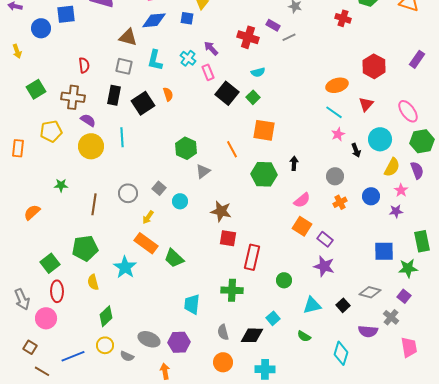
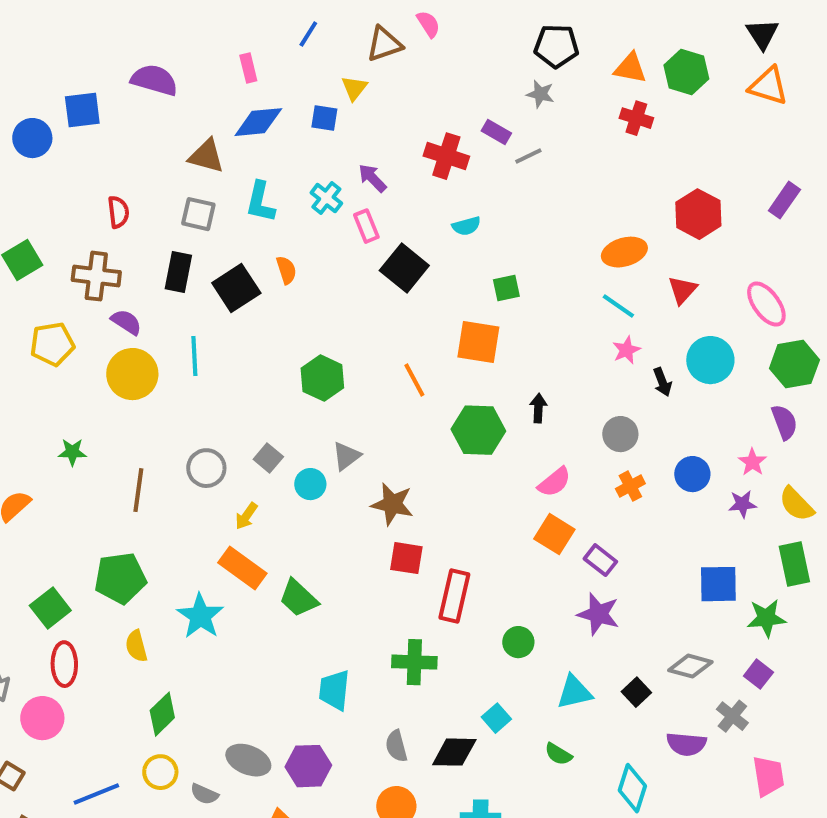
green square: (253, 97) -> (506, 288), moved, turned 32
yellow semicircle: (392, 167) -> (796, 504), moved, turned 108
gray triangle: (203, 171) -> (346, 456), moved

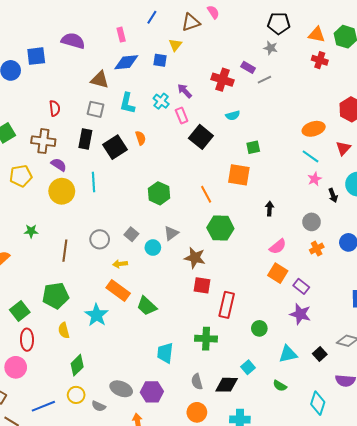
green hexagon: (478, 430) -> (220, 228), moved
yellow arrow: (246, 516) -> (120, 264), turned 48

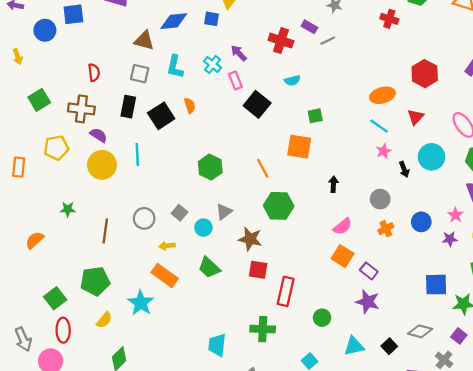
green trapezoid: (147, 306) -> (209, 267), moved
yellow semicircle: (64, 330) -> (104, 320), turned -126

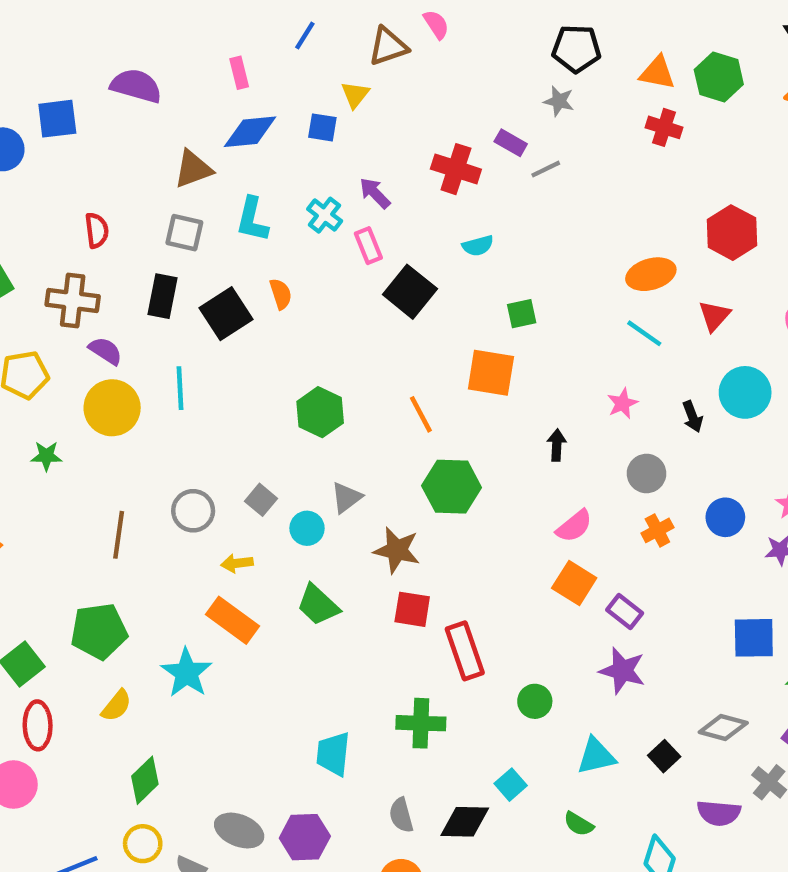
brown triangle: (144, 41) -> (193, 169), turned -35
pink star: (384, 151) -> (622, 403), moved
green star: (68, 209) -> (46, 456), moved
red rectangle: (286, 291) -> (465, 651), turned -32

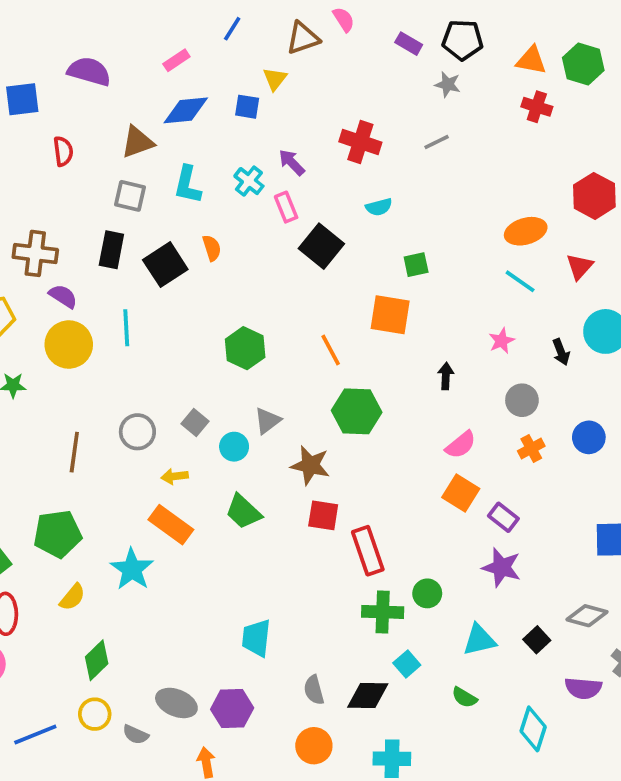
pink rectangle: (239, 73) -> (176, 60), turned 70
purple rectangle: (511, 143) -> (409, 44), moved
red semicircle: (97, 230) -> (63, 151), moved
green cross: (421, 723) -> (383, 612), moved

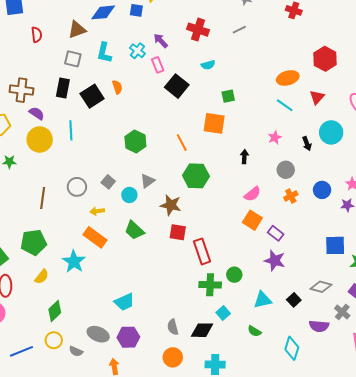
cyan trapezoid: (256, 638) -> (124, 302), moved, turned -120

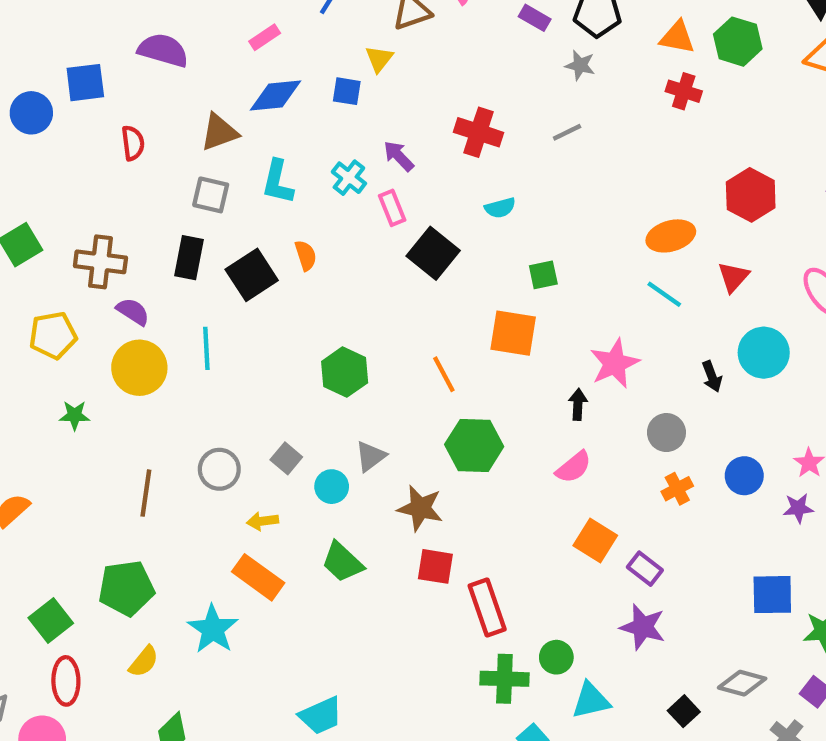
pink star: (275, 137) -> (615, 363), moved, size x1.6
pink semicircle: (252, 194) -> (574, 467), moved
cyan triangle: (263, 300) -> (591, 700), moved

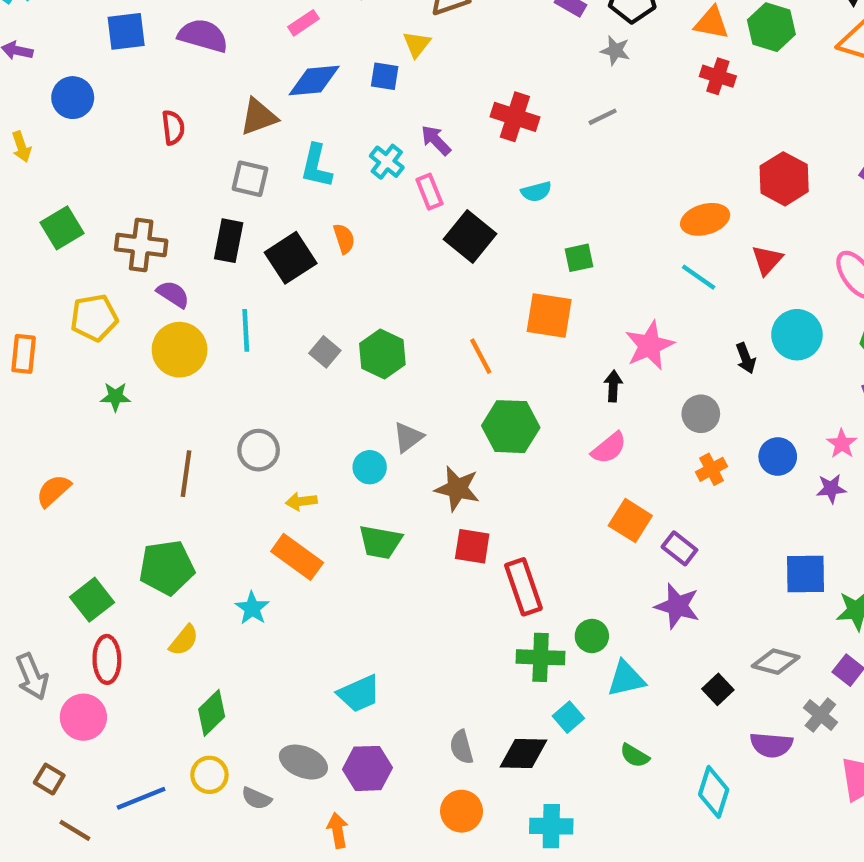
blue square: (85, 83) -> (126, 31), moved
gray square: (286, 458) -> (325, 352), moved
green trapezoid: (342, 562) -> (380, 542), turned -33
cyan star: (213, 629) -> (252, 608), size x0.7

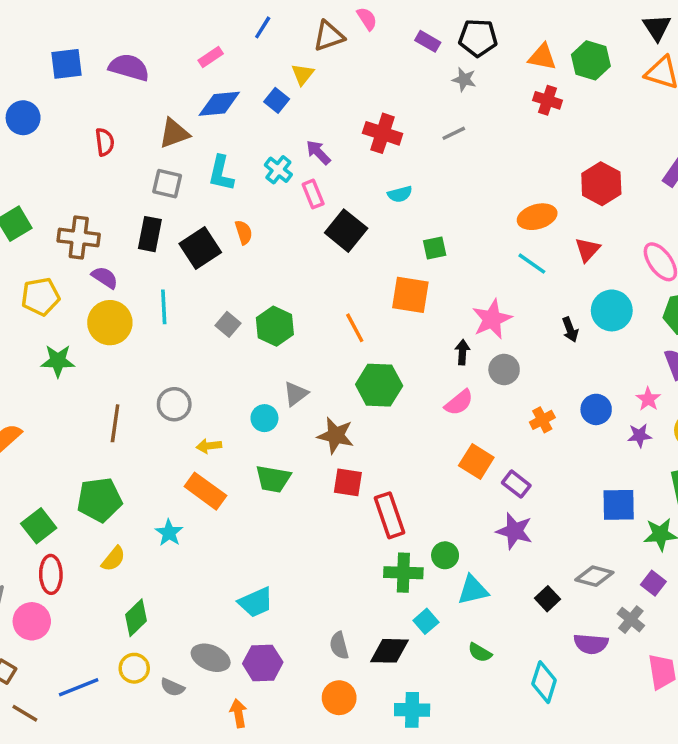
blue square: (385, 76) -> (277, 100), turned 30
green star: (115, 397) -> (58, 361), size x1.4
gray circle: (701, 414) -> (504, 369), moved

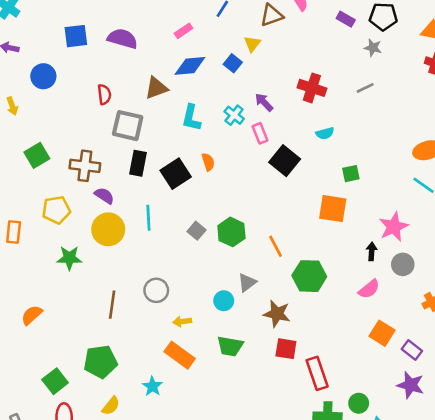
gray square: (167, 184) -> (128, 126), moved, size x1.4
orange line: (355, 328) -> (276, 246), moved

